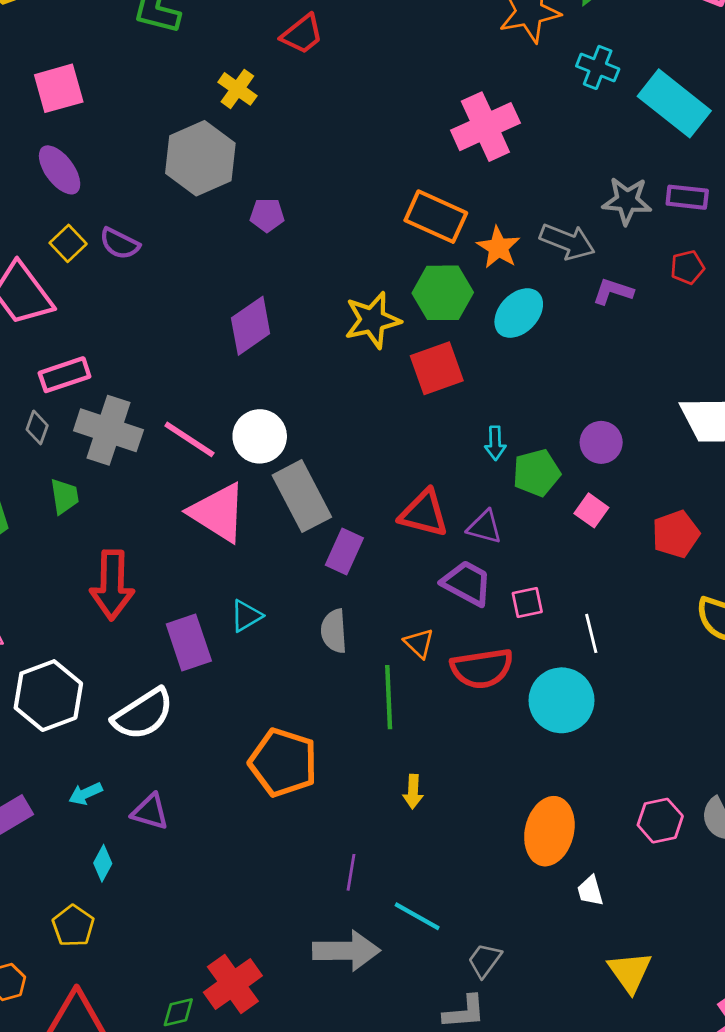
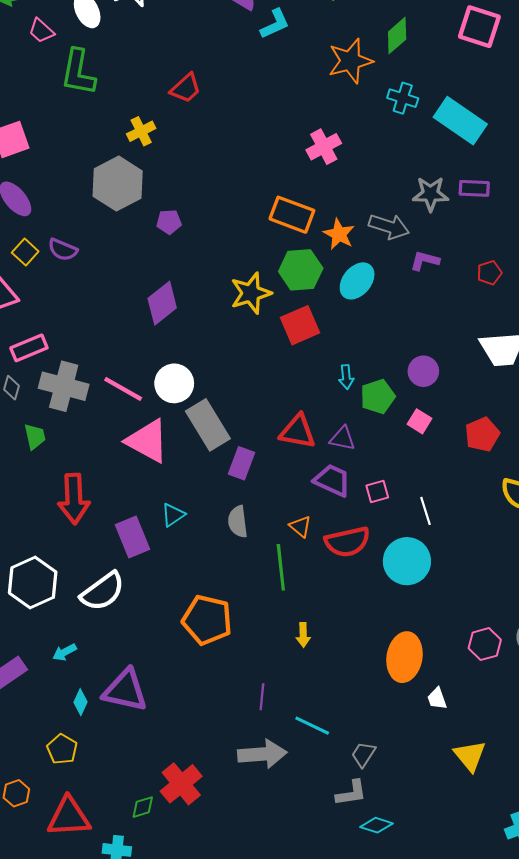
yellow cross: (237, 89) -> (141, 131), turned 32
pink cross: (485, 127) -> (324, 147), size x0.7
red pentagon: (687, 267) -> (489, 273), moved
purple triangle: (150, 812) -> (125, 690), moved, size x1.6

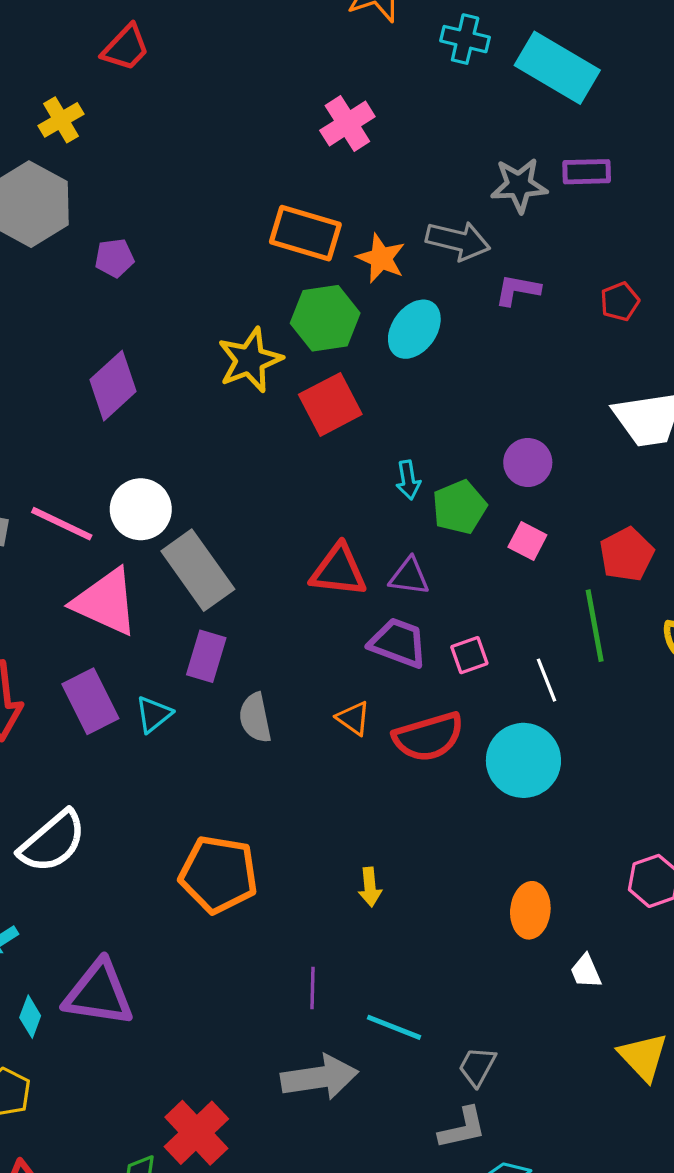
purple rectangle: (242, 463) -> (206, 656), moved
purple rectangle: (133, 537) -> (90, 701), moved
green line: (281, 567) -> (595, 626), moved
orange ellipse: (405, 657) -> (530, 910), size x0.7

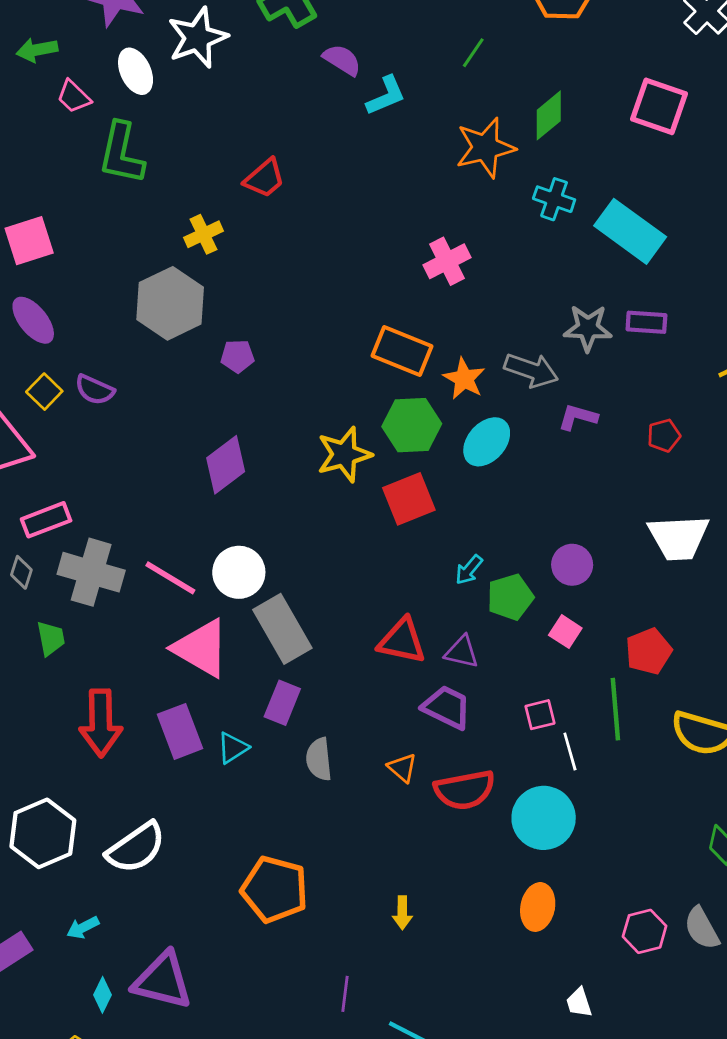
cyan arrow: (408, 480) -> (469, 570), turned 44
pink square: (469, 655) -> (540, 715), moved
orange ellipse: (530, 910) -> (538, 907), moved

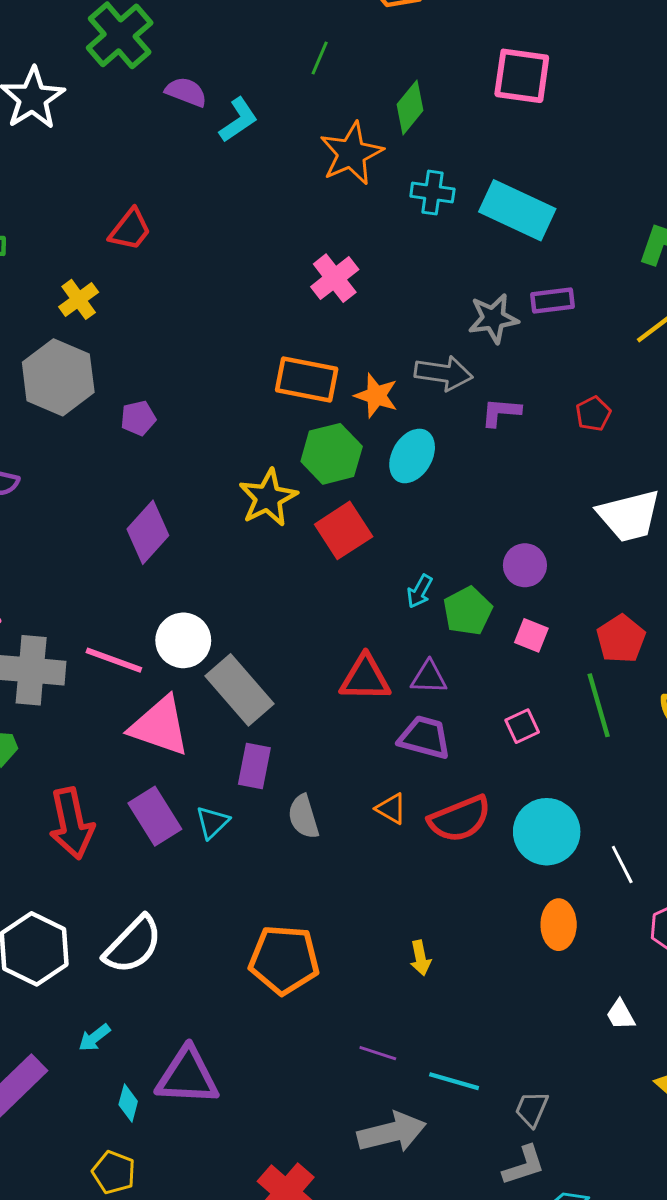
white line: (570, 751) -> (622, 864), moved
purple line: (345, 994) -> (378, 1053), turned -68

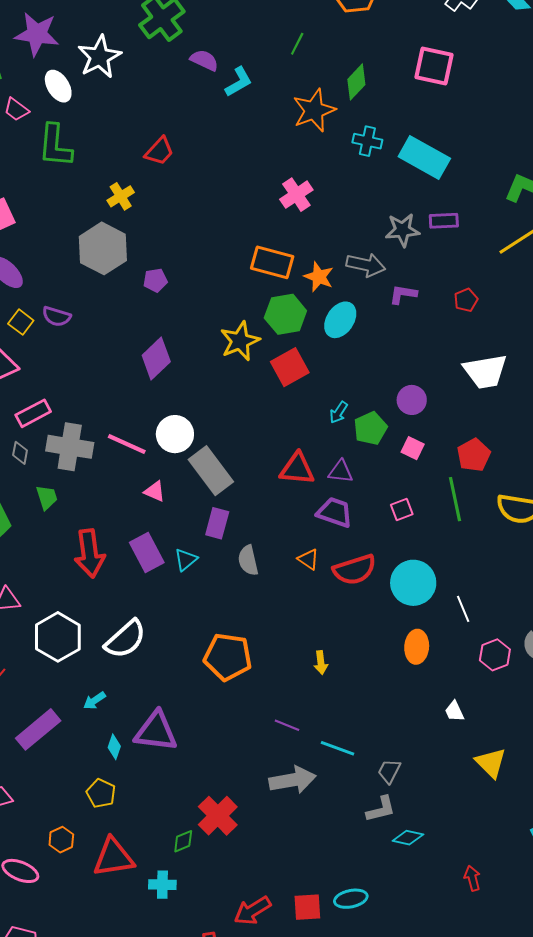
pink triangle: (160, 726) -> (155, 491), size x0.5

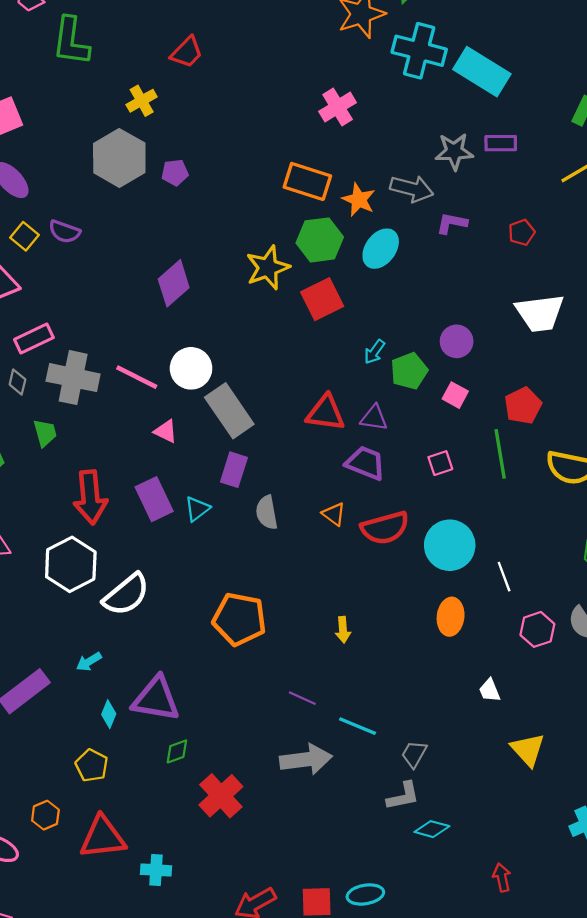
cyan cross: (367, 141) -> (419, 51), size x1.6
purple pentagon: (155, 280) -> (175, 173), moved
white hexagon: (58, 637) -> (71, 564), moved
green diamond: (183, 841) -> (177, 751), moved

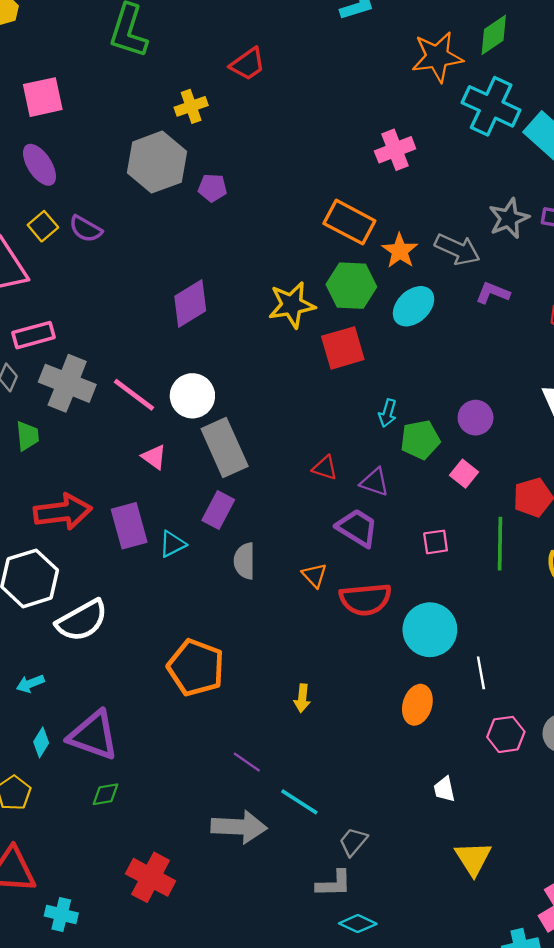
gray star: (454, 151) -> (509, 218), turned -30
cyan arrow: (374, 352) -> (388, 413), turned -30
red triangle: (326, 413) -> (325, 468), size x0.6
red arrow: (90, 497) -> (63, 512), turned -102
red cross: (221, 796) -> (151, 877), moved, turned -30

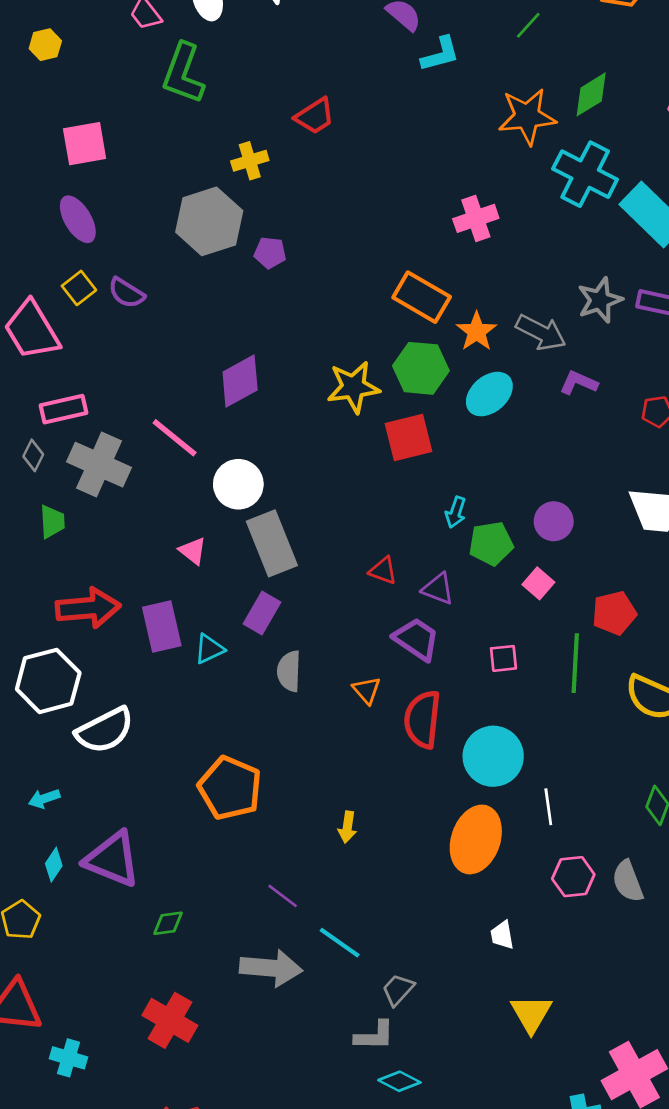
pink line: (134, 395) -> (175, 438), moved
red semicircle: (365, 599) -> (422, 719), turned 99
orange ellipse: (417, 705) -> (476, 839), size x1.5
green diamond: (105, 794) -> (168, 923), moved

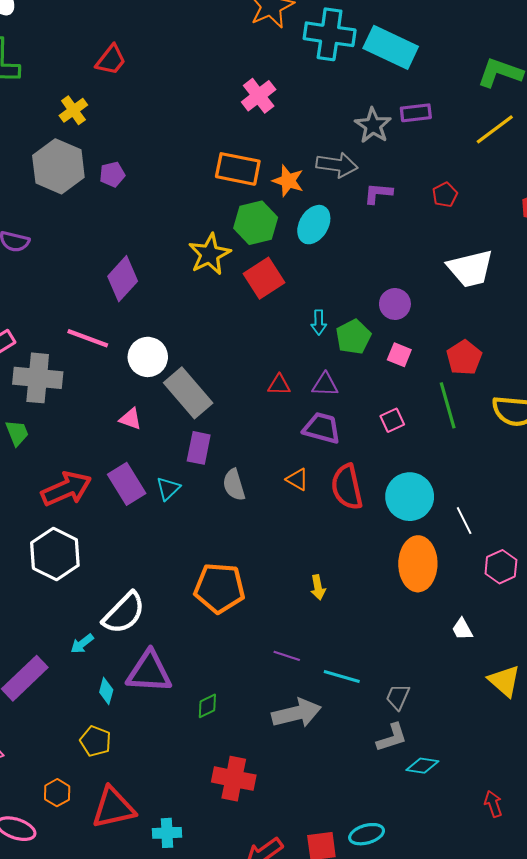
white semicircle: (105, 730) -> (124, 613), moved

